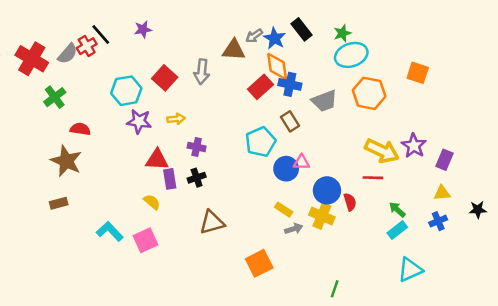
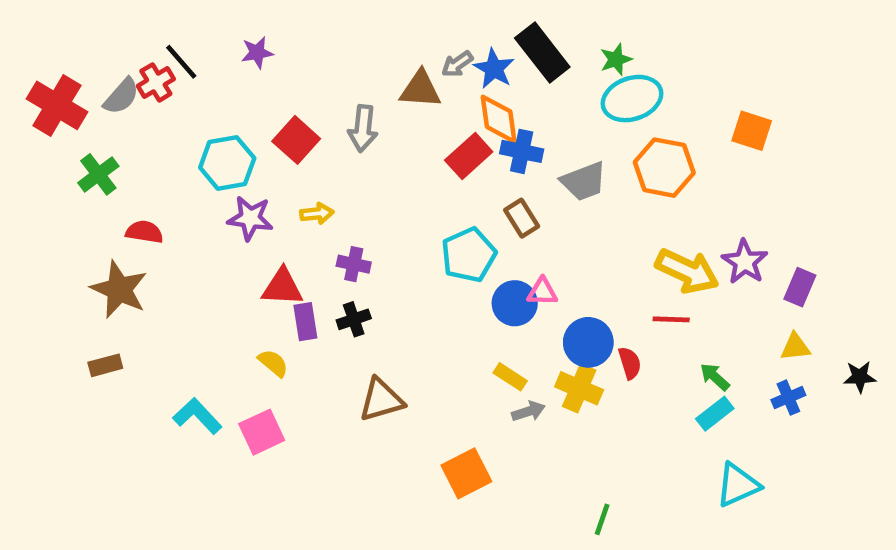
black rectangle: (301, 29) -> (542, 53), size x1.4

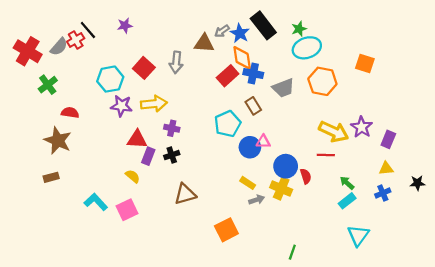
yellow arrow: (317, 214) -> (154, 104), size x1.6
purple rectangle: (305, 322) -> (148, 156), turned 30
cyan triangle: (738, 485) -> (358, 235), turned -30

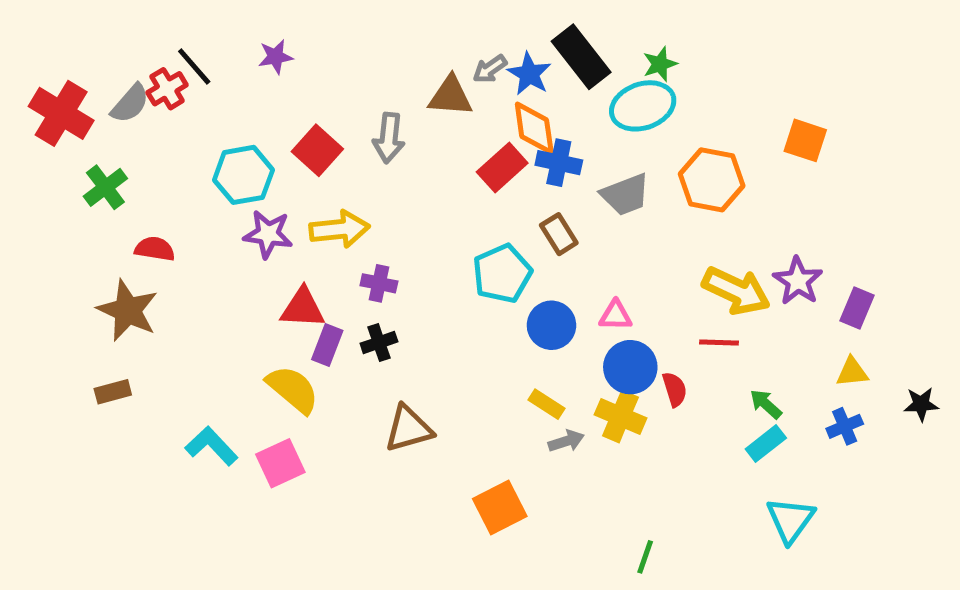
cyan ellipse: (307, 48) -> (643, 106), moved
pink triangle: (263, 142) -> (616, 315), moved
yellow semicircle: (133, 176) -> (293, 389), size x1.6

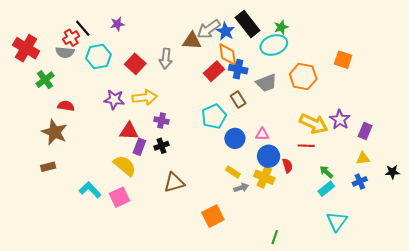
gray arrow: (490, 69) -> (209, 29), size x1.6
gray semicircle: (130, 103) -> (65, 52), moved, turned 54
cyan hexagon: (243, 175) -> (99, 57), moved

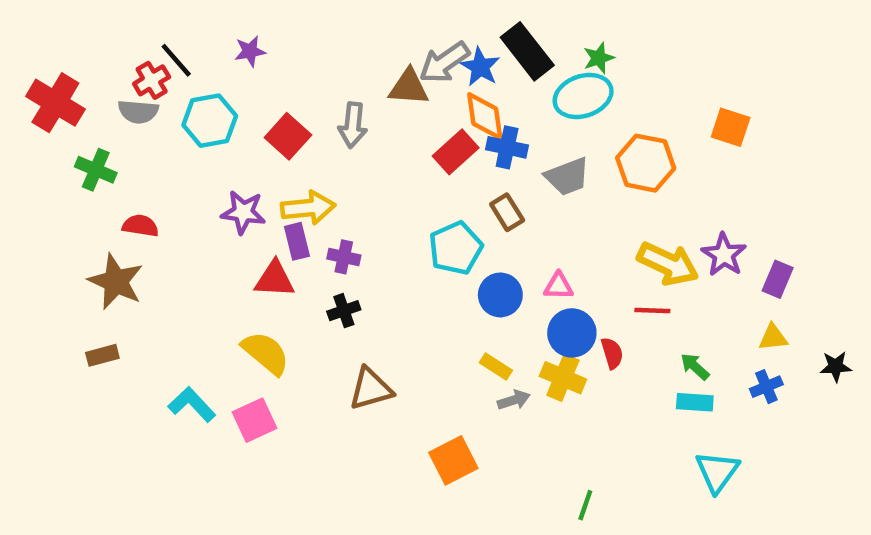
green cross: (45, 80) -> (96, 170), turned -30
purple rectangle: (139, 147) -> (297, 241), moved, turned -35
cyan rectangle: (326, 189) -> (695, 402), turned 42

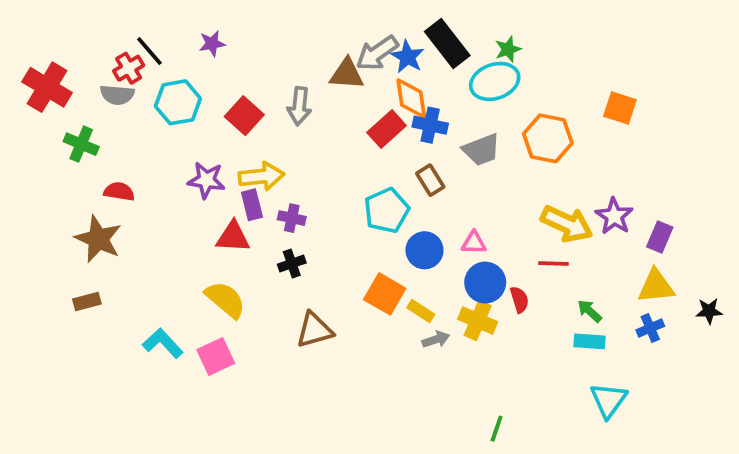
yellow triangle: (773, 337) -> (656, 286), size x1.5
orange square: (453, 460) -> (385, 294), moved, turned -33

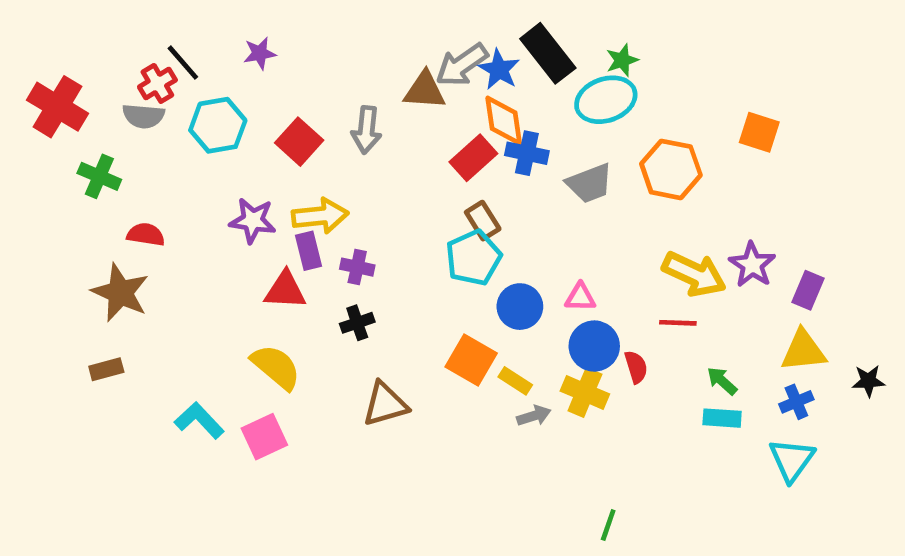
brown rectangle: (430, 180) -> (483, 221), moved
cyan triangle: (609, 400) -> (792, 460), moved

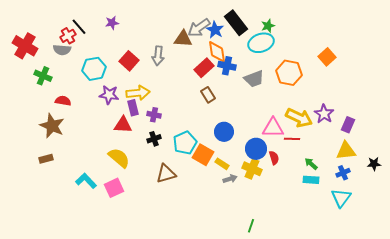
cyan hexagon: (218, 125) -> (94, 69), moved
orange square: (759, 132) -> (327, 57), turned 30
cyan pentagon: (473, 258) -> (185, 143), moved
pink triangle: (580, 297) -> (273, 128), moved, size x1.6
green line: (608, 525) -> (251, 226), moved

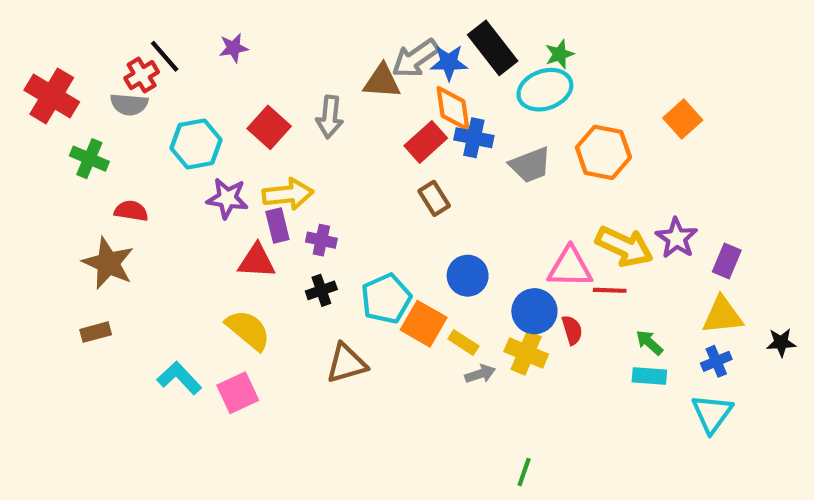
blue star: (215, 30) -> (449, 63), turned -30

